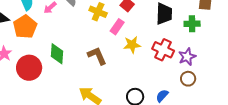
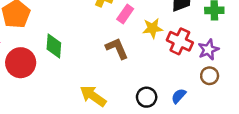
yellow star: (132, 45) -> (153, 28), moved
brown L-shape: (97, 56) -> (117, 48), moved

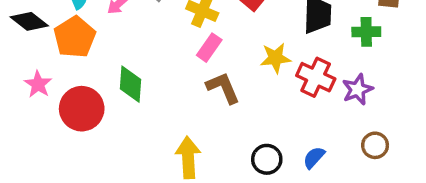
pink rectangle: (125, 14) -> (209, 48), moved
brown circle: (210, 76) -> (375, 145), moved
yellow arrow: (93, 96) -> (188, 158), turned 52

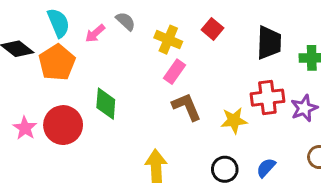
yellow star: (275, 58) -> (234, 120), moved
red cross: (316, 77) -> (267, 98), turned -32
pink star: (38, 84) -> (25, 128), moved

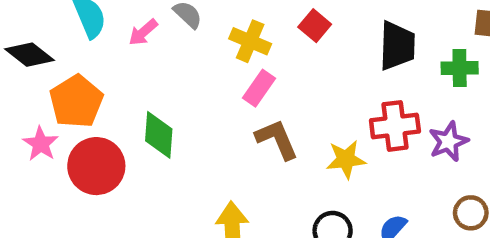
orange pentagon: (57, 62) -> (76, 101), moved
pink star: (25, 128) -> (41, 144), moved

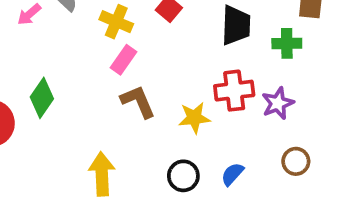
green diamond: (159, 135) -> (42, 98), turned 30

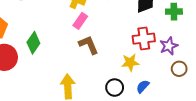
yellow star: (194, 118) -> (130, 63), moved
brown circle: (296, 161) -> (179, 69), moved

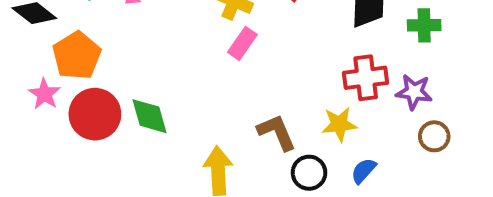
green diamond: (33, 43) -> (149, 116), moved, turned -50
brown L-shape: (89, 45) -> (277, 132), moved
purple star: (169, 46) -> (414, 92), turned 30

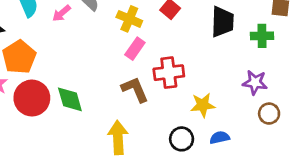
red cross: (366, 78) -> (169, 73), moved
brown L-shape: (277, 132) -> (135, 90), moved
blue semicircle: (364, 171) -> (220, 138), turned 36

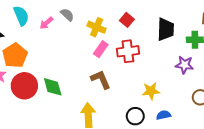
red cross: (169, 73) -> (128, 51), moved
purple star: (255, 82) -> (184, 65), moved

